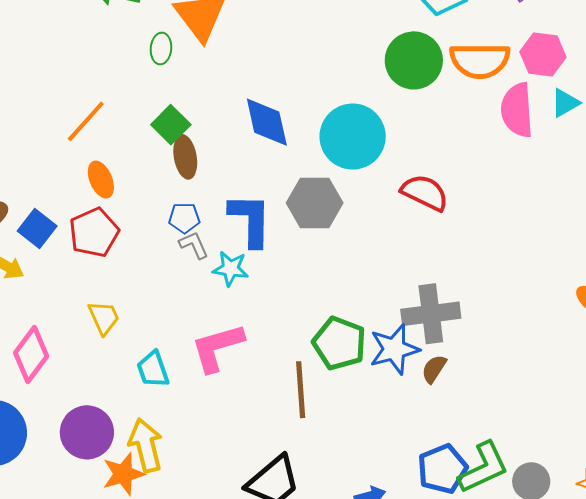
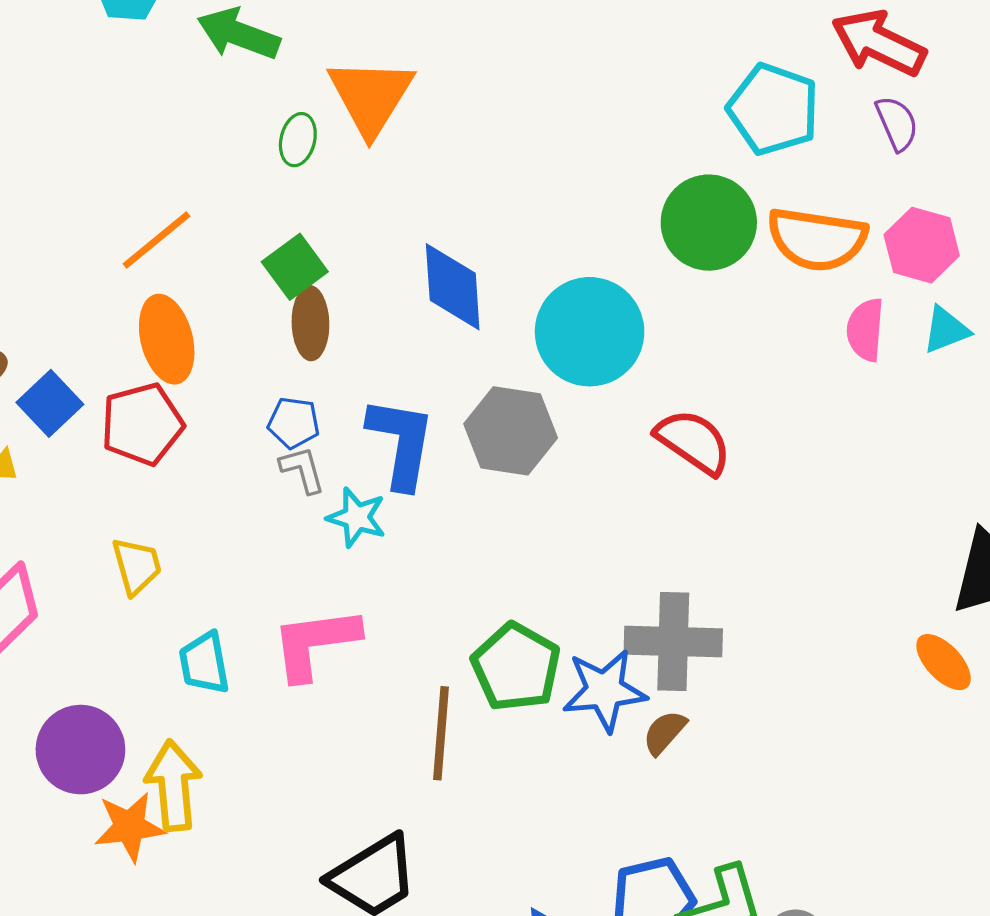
pink semicircle: (517, 110) -> (865, 330), size x0.7
orange ellipse: (101, 180) -> (167, 339), size x1.4

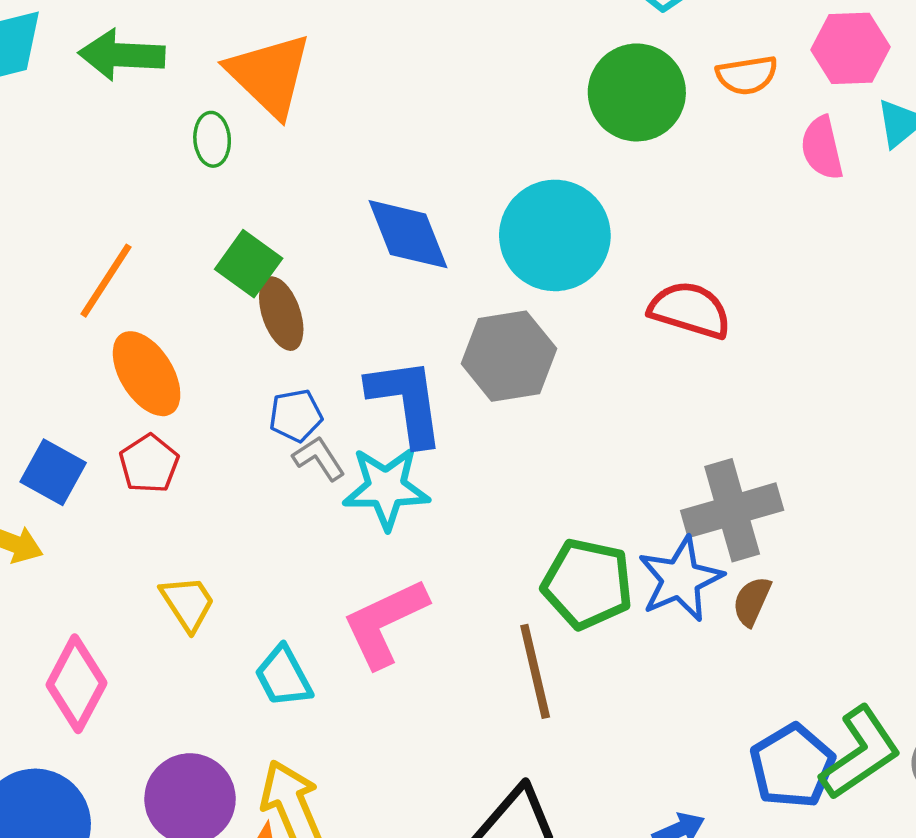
orange semicircle: (817, 239) -> (747, 75), size x0.6
red pentagon: (142, 424) -> (149, 464), size x0.7
cyan star: (357, 517) -> (386, 488), size x1.4

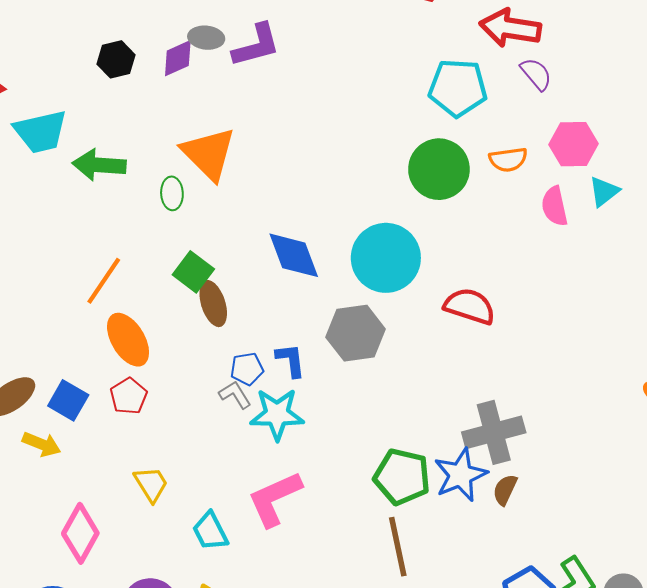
green arrow: (122, 55) -> (99, 165), moved
blue L-shape: (406, 402) -> (291, 360), size x0.6
blue pentagon: (296, 416) -> (247, 369), moved
brown line: (535, 671) -> (398, 547), moved

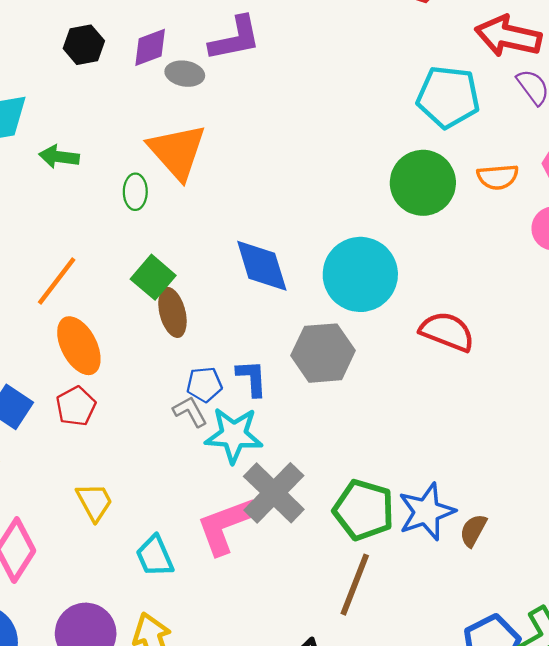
gray ellipse: (206, 38) -> (185, 74), moved
green arrow: (99, 165) -> (59, 157), size x0.7
gray cross: (494, 432) -> (274, 493), moved, turned -34
brown line: (398, 547) -> (355, 585), turned 30

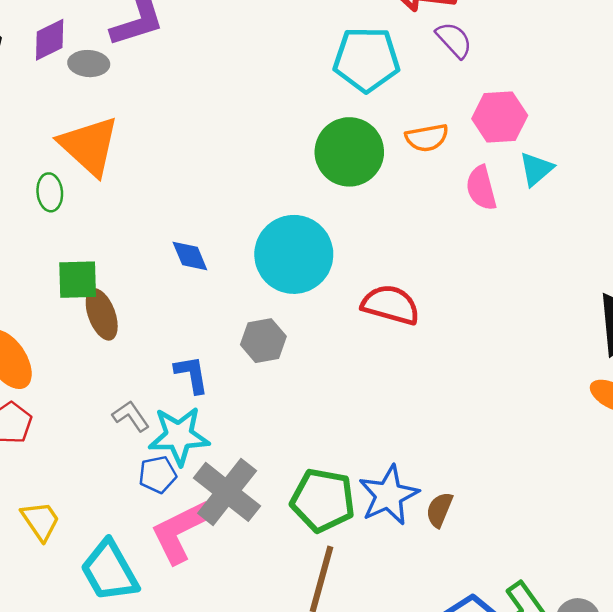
blue diamond: (262, 266) -> (190, 256), size x0.6
green square: (153, 277) -> (78, 280), turned -36
gray hexagon: (323, 353) -> (263, 341), size x0.7
blue pentagon: (204, 384) -> (158, 475), moved
cyan trapezoid: (155, 556) -> (109, 571), size x1.4

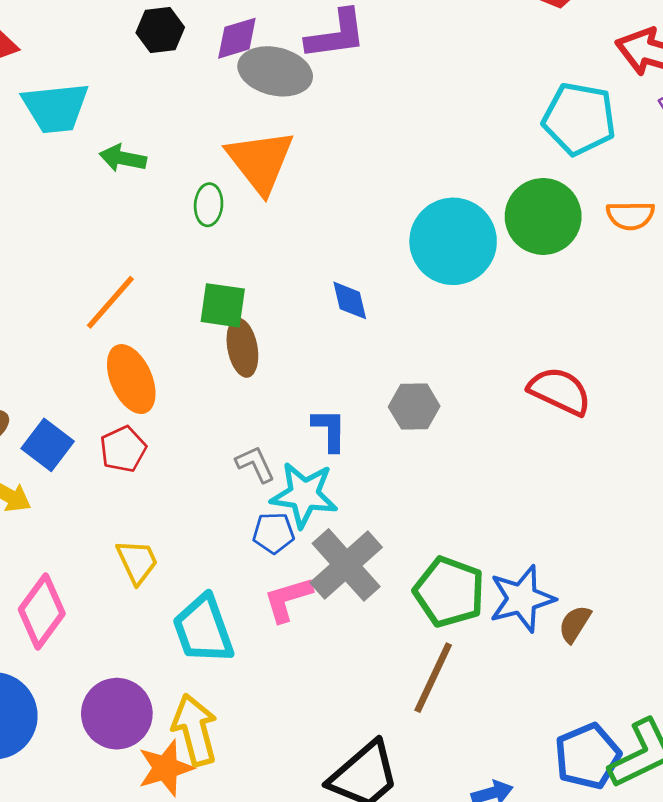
gray ellipse: (89, 64) -> (275, 71), size x1.6
cyan circle: (294, 254) -> (453, 241), moved
pink L-shape: (180, 531) -> (288, 599), size x0.7

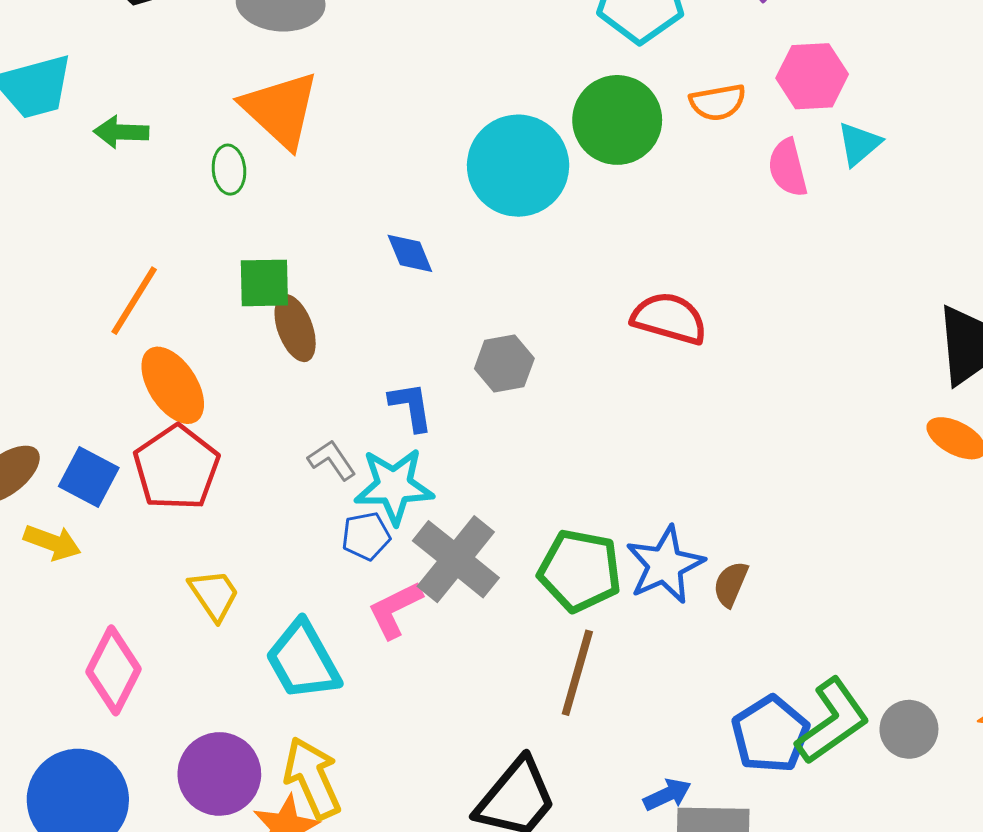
red pentagon: (123, 449) -> (177, 468), size x1.6

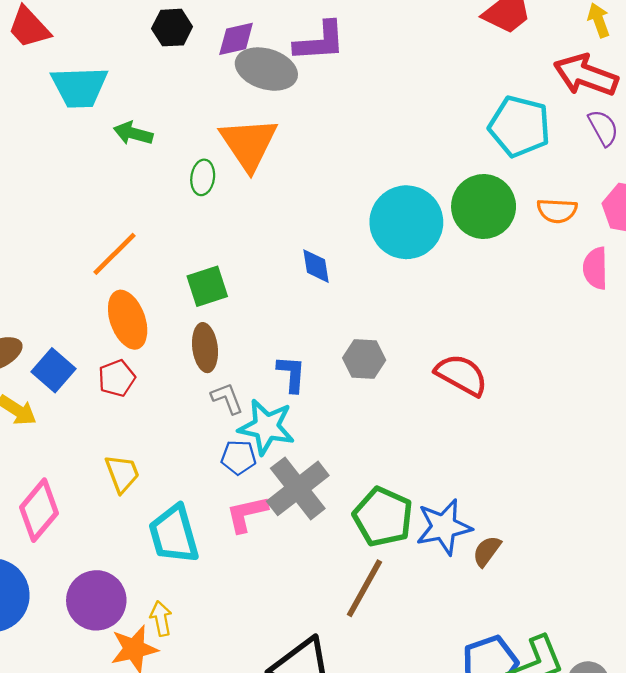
green square: (264, 283) -> (207, 286), moved, turned -30
red semicircle: (669, 318) -> (461, 375), moved
brown ellipse: (295, 328) -> (205, 348), moved
red pentagon: (177, 468) -> (117, 378), size x0.6
yellow arrow: (312, 778) -> (161, 618), size x0.6

